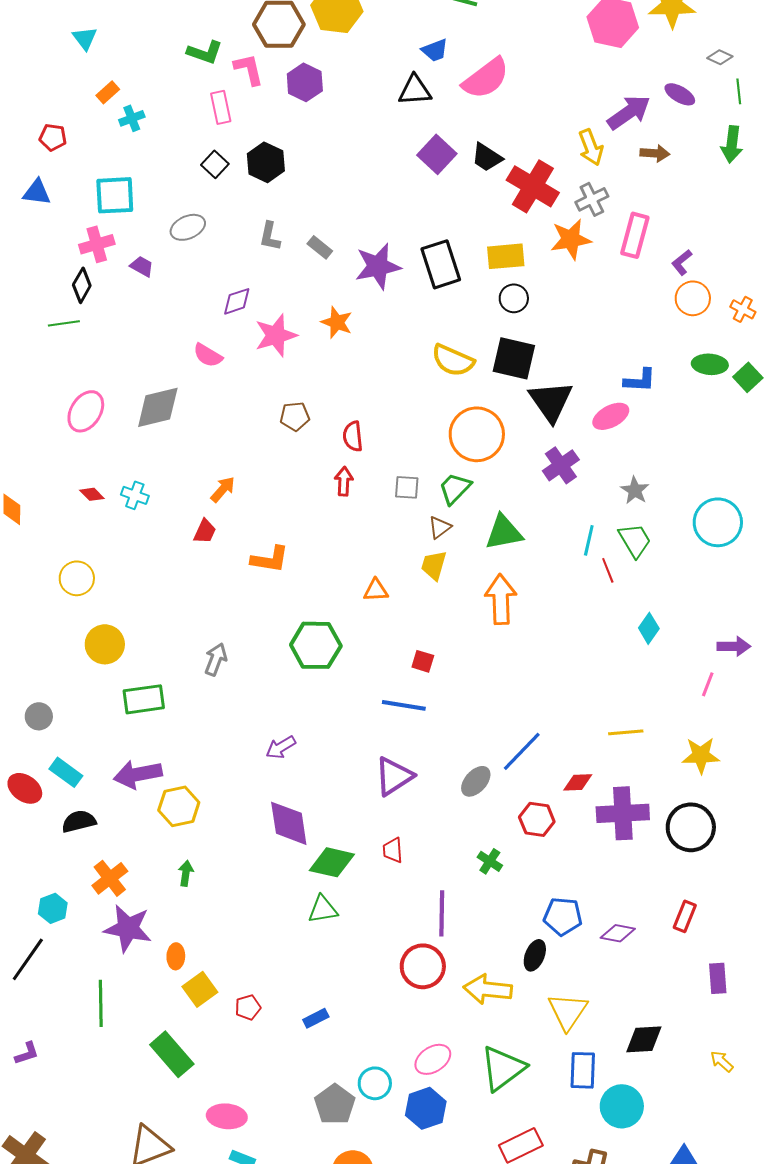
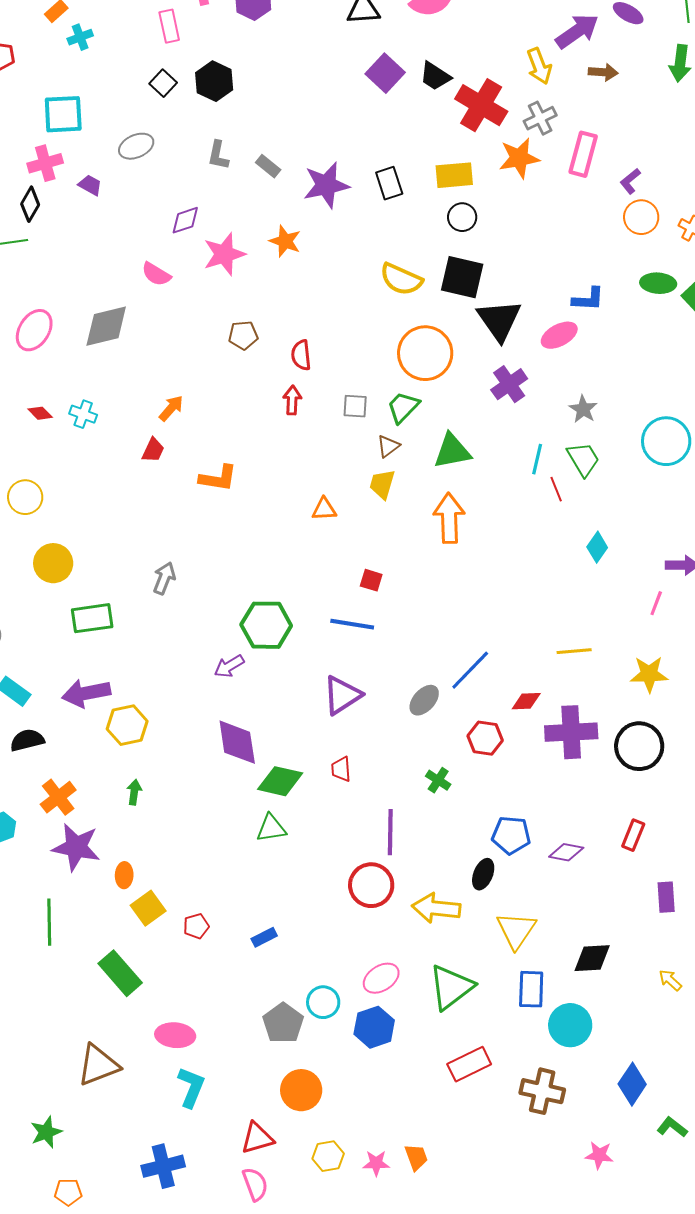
black rectangle: (441, 264) -> (389, 183), size x0.7
green hexagon: (316, 645) -> (266, 625), moved

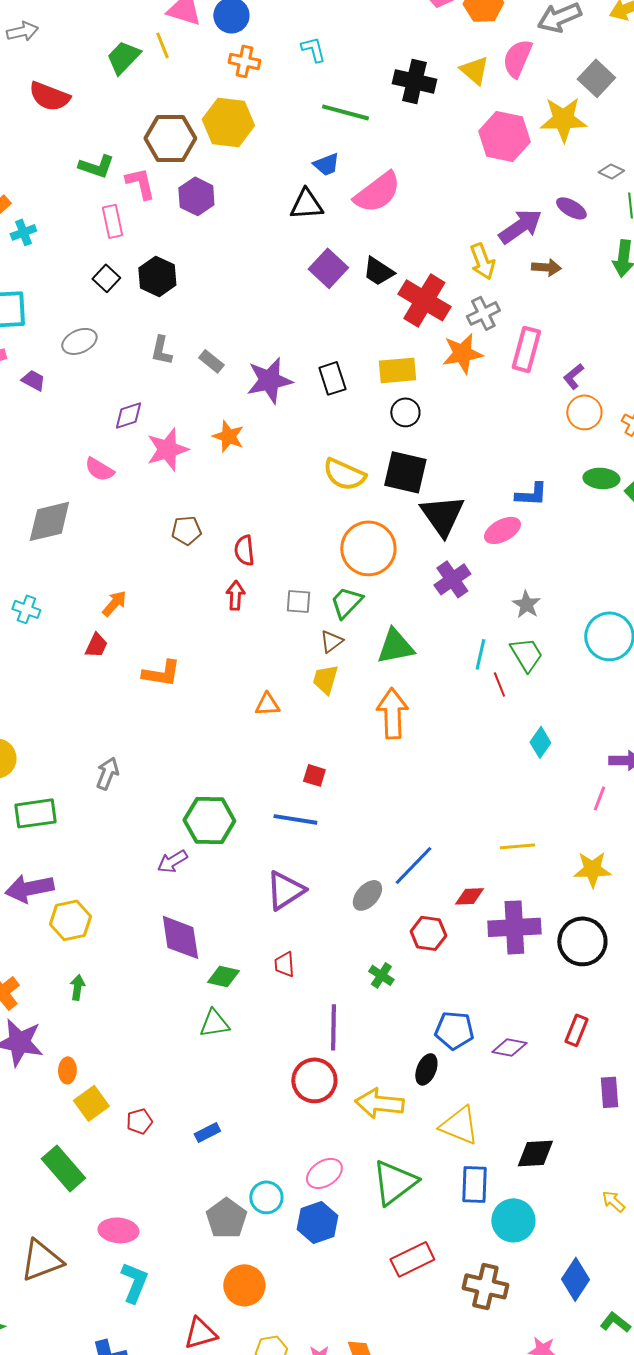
green diamond: (280, 781) -> (223, 976), size x0.7
yellow triangle: (516, 930) -> (459, 1125), turned -42
yellow arrow: (670, 980) -> (613, 1201), moved

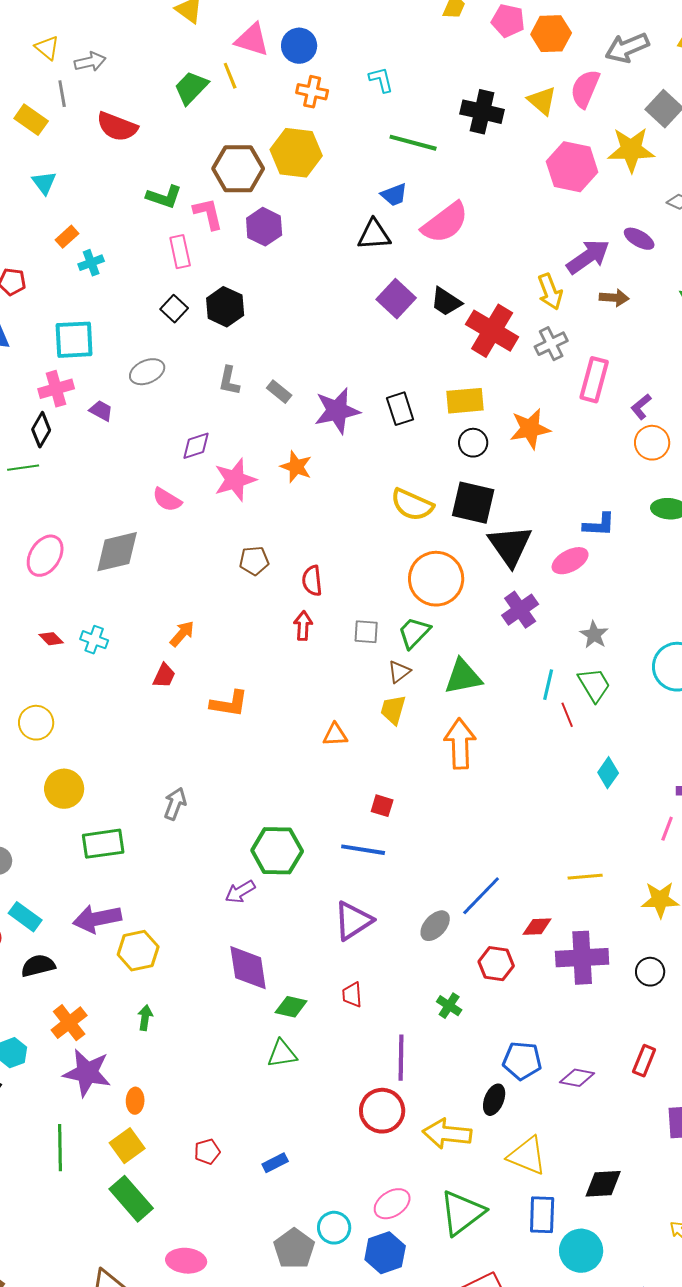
orange star: (462, 353) -> (530, 429), moved
black circle: (582, 941) -> (650, 972), size x0.6
yellow square: (91, 1103) -> (127, 1146), moved

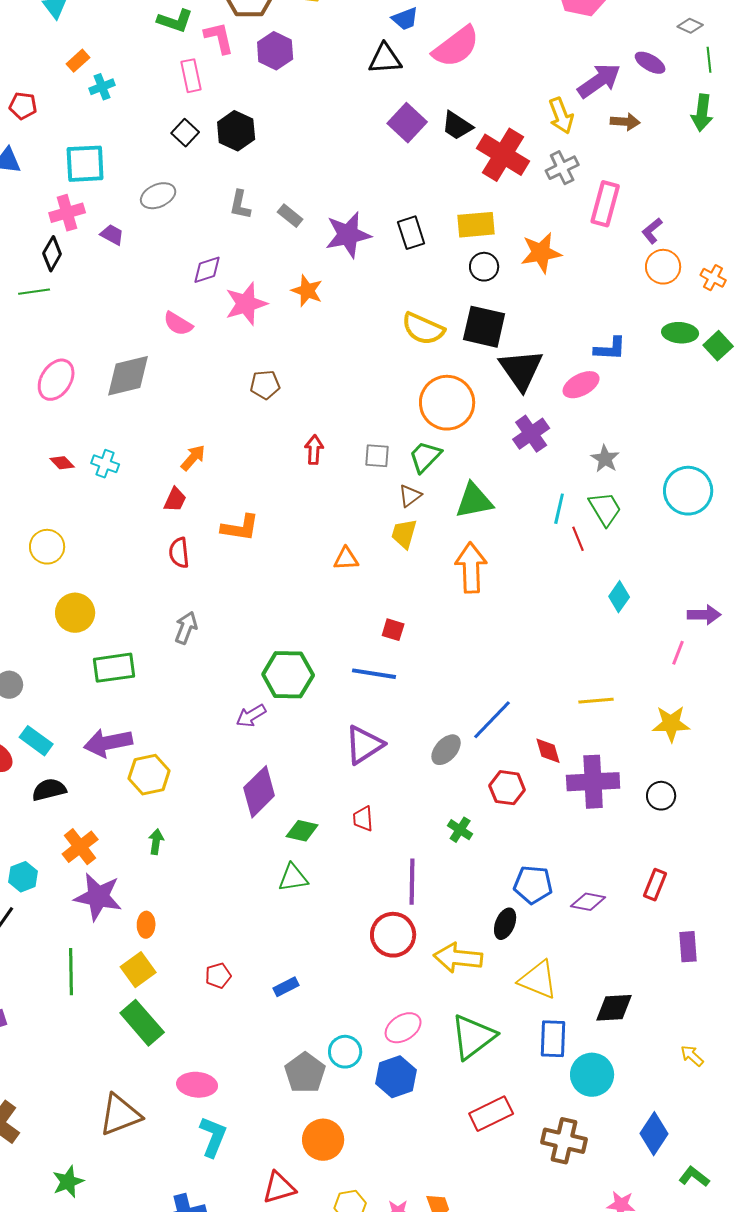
red semicircle: (312, 581) -> (179, 553), moved
red diamond: (537, 927) -> (548, 751), turned 76
purple diamond: (248, 968) -> (259, 792), turned 54

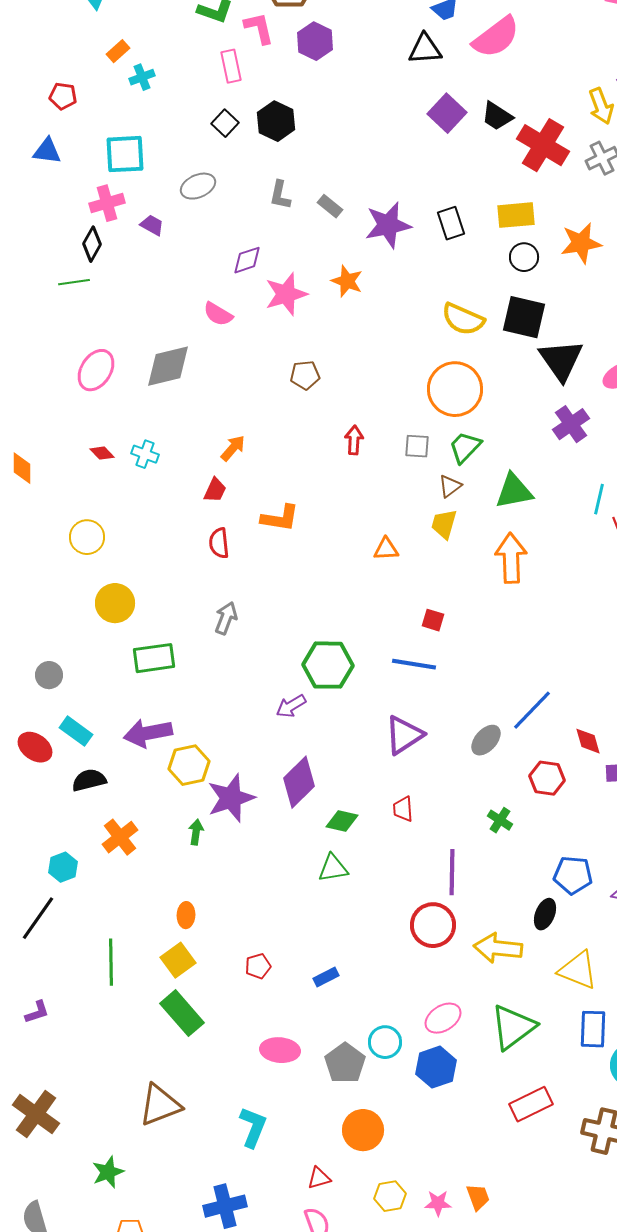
orange circle: (447, 403) -> (455, 389), moved
purple star: (98, 897) -> (231, 798), moved, turned -30
pink ellipse: (197, 1085) -> (280, 1050), moved
red triangle: (279, 1188) -> (319, 1178), size x0.7

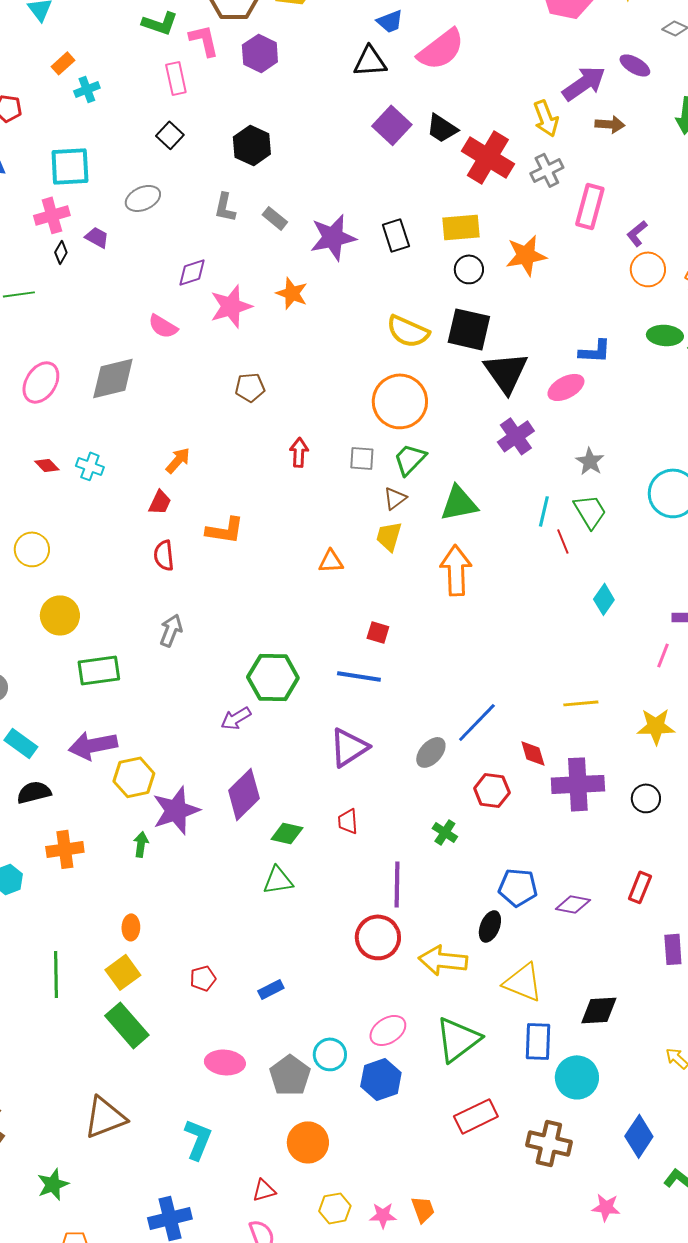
black hexagon: (276, 121) -> (252, 145), moved
black diamond: (92, 244) -> (61, 252), moved, size x0.7
orange cross: (120, 837) -> (65, 849), turned 30

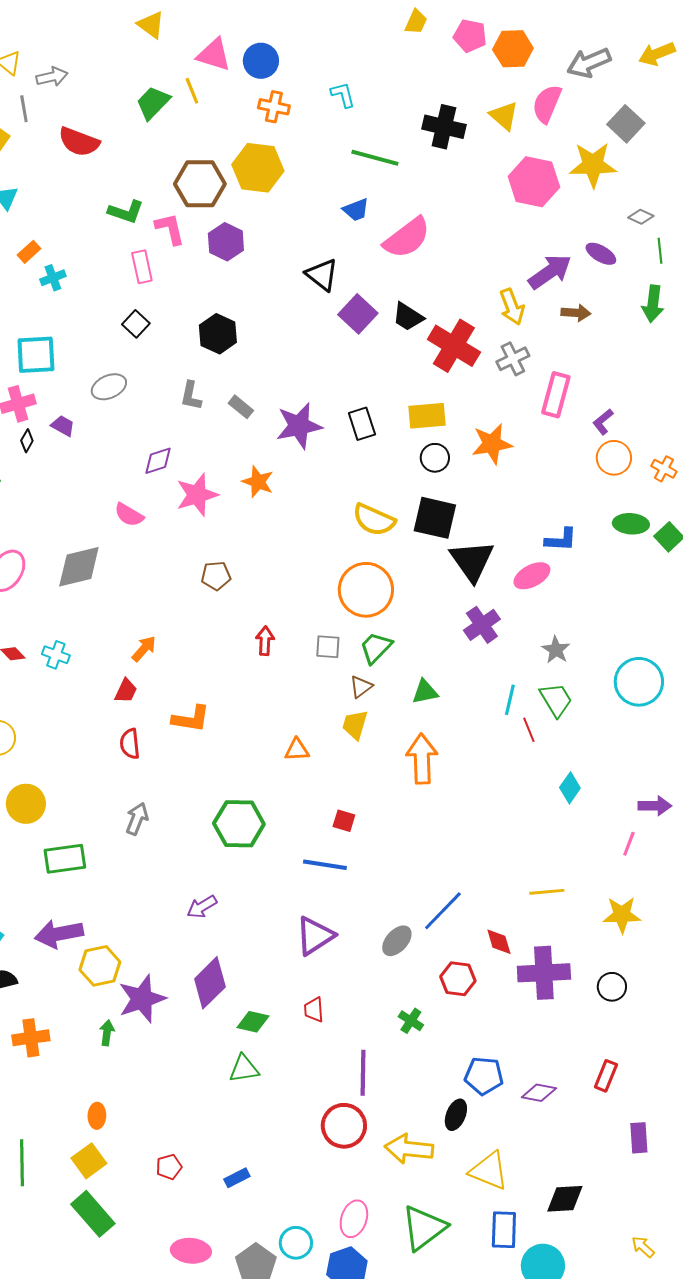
black triangle: (370, 61) -> (322, 275), moved, turned 42
green triangle: (459, 503) -> (425, 692), size x0.7
green hexagon: (273, 677) -> (239, 824), moved
pink ellipse: (388, 1030) -> (354, 1219), turned -39

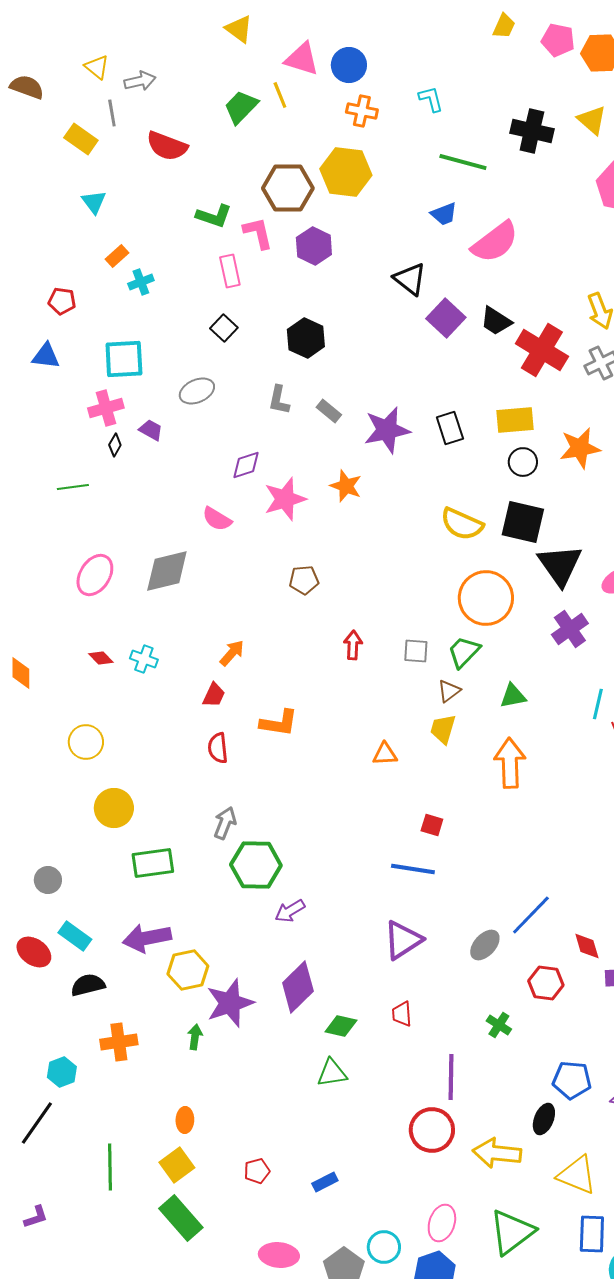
orange circle: (366, 590) -> (486, 598), moved
green hexagon: (239, 824) -> (256, 865), moved

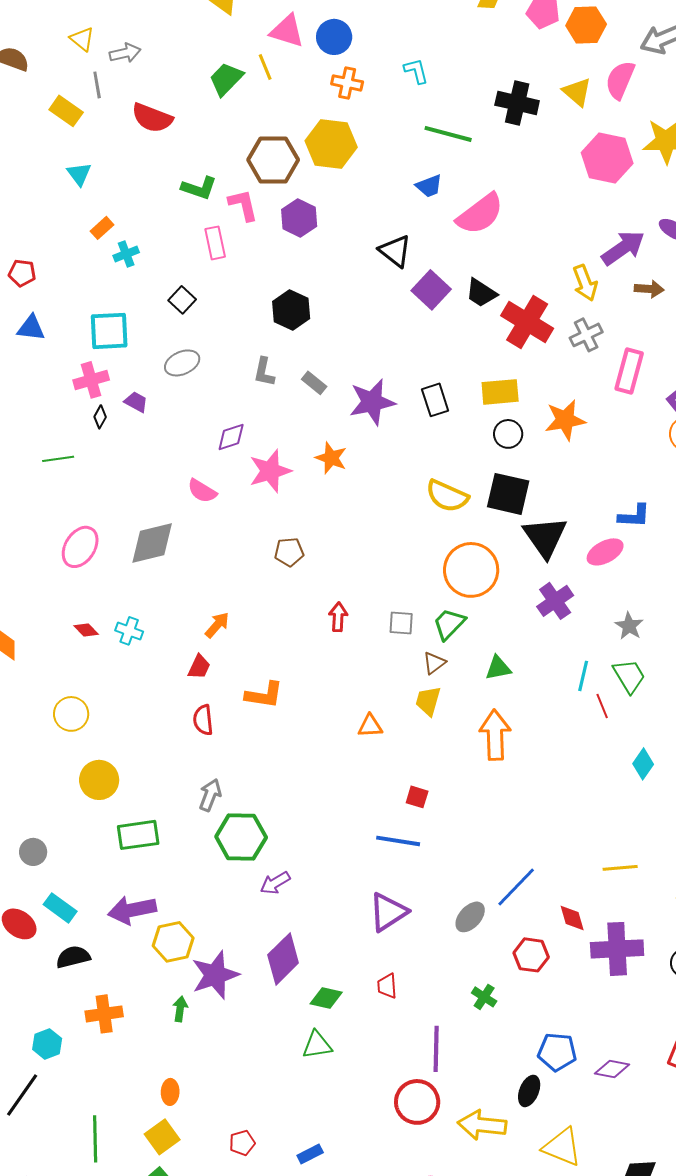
red pentagon: (62, 301) -> (22, 273), moved
black square: (224, 328) -> (182, 300), moved

